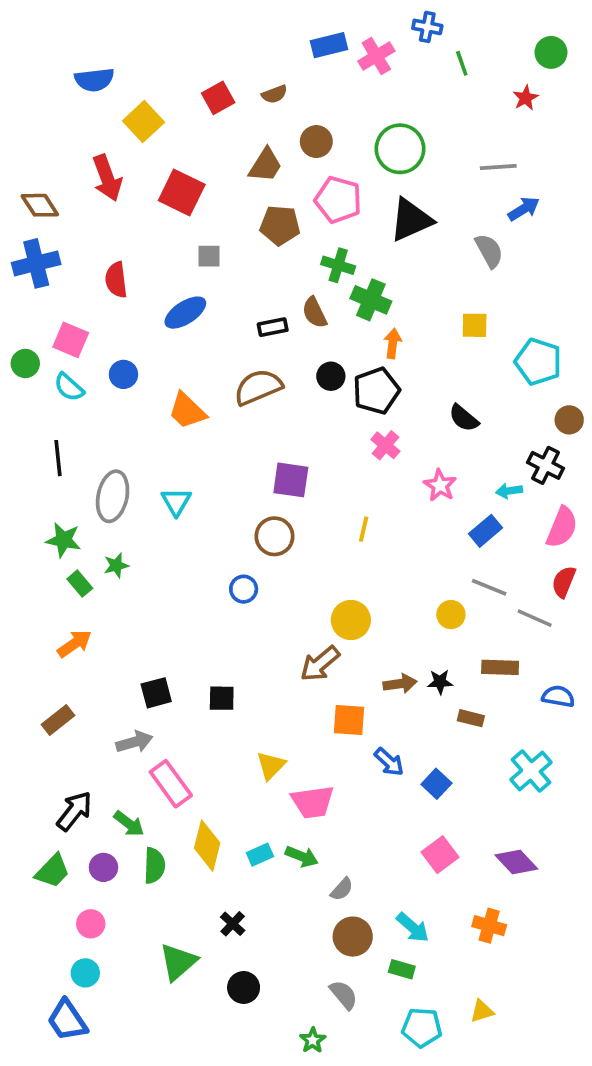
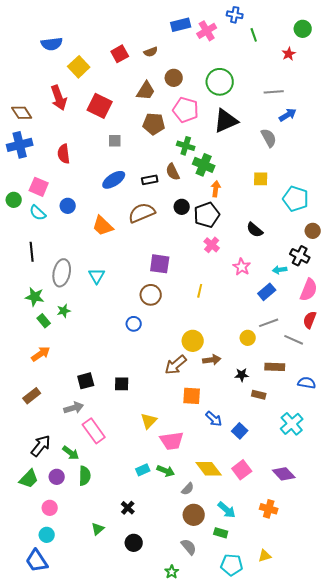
blue ellipse: (185, 313) -> (114, 180), moved
gray line: (489, 587) -> (269, 323), turned -42
brown arrow: (400, 684) -> (212, 360), moved
yellow diamond: (207, 846) -> (209, 469), moved, turned -52
green triangle: (178, 962) -> (98, 529), size x0.6

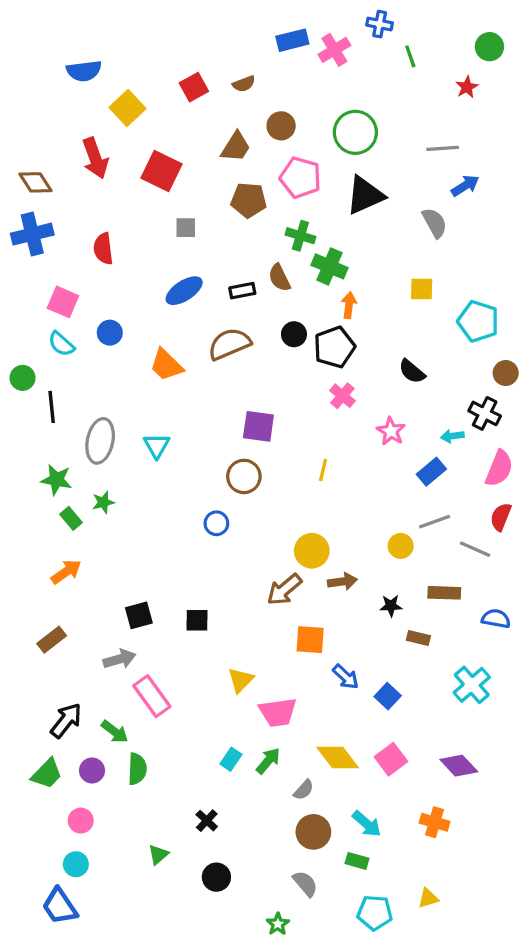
green circle: (14, 200) -> (23, 378), moved
cyan rectangle: (143, 470) -> (231, 759), turned -32
green arrow: (166, 471) -> (268, 761), turned -72

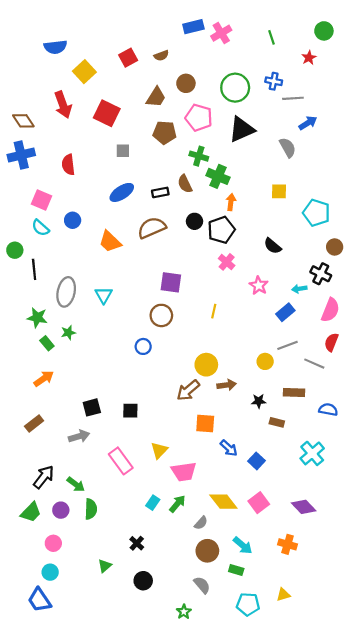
blue cross: (380, 24) -> (274, 81), moved
pink rectangle: (152, 696) -> (121, 461), moved

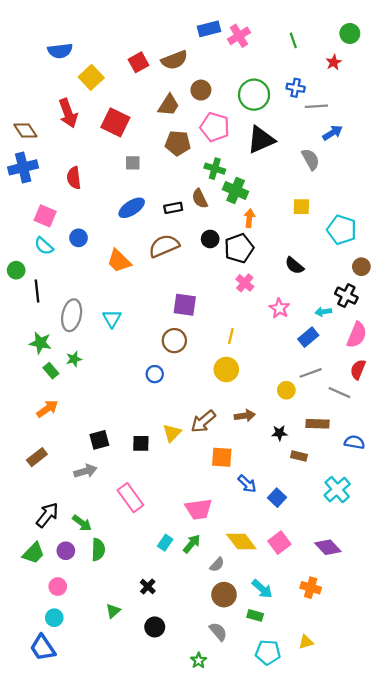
brown semicircle: (161, 56) -> (174, 60), size x1.6
yellow circle: (206, 365) -> (226, 369), moved
yellow triangle: (159, 450) -> (172, 433), moved

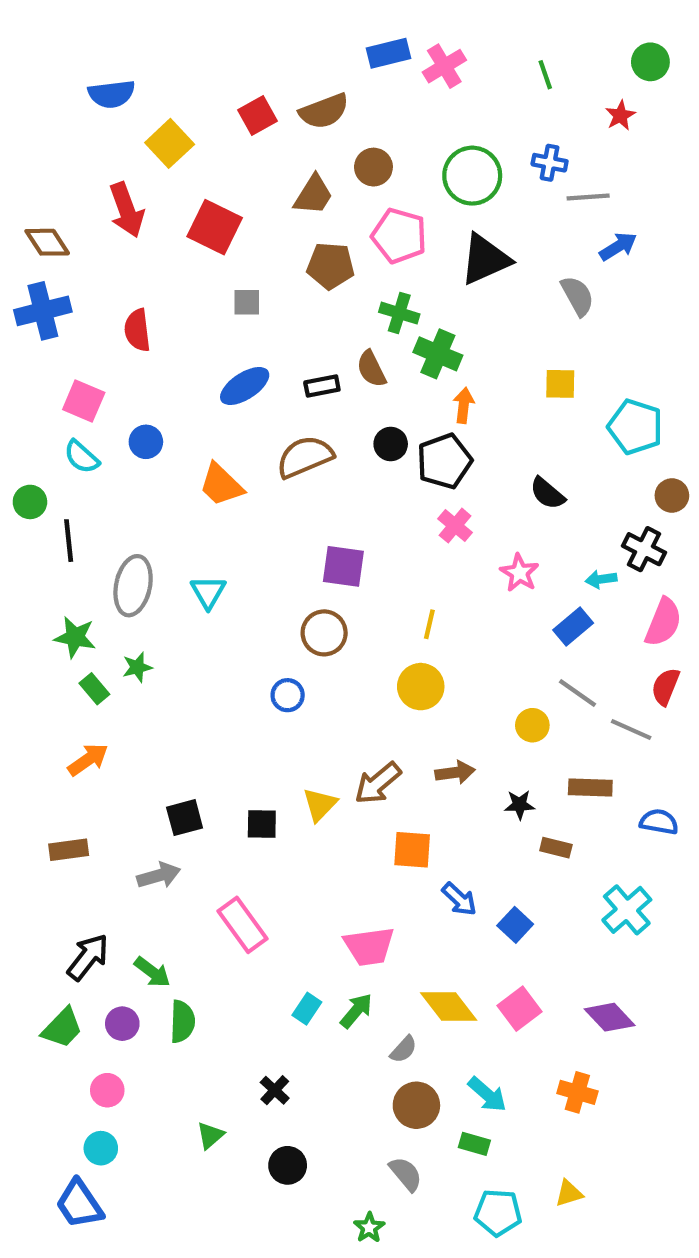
gray line: (311, 373) -> (577, 693), turned 55
brown rectangle: (37, 457) -> (69, 850), turned 30

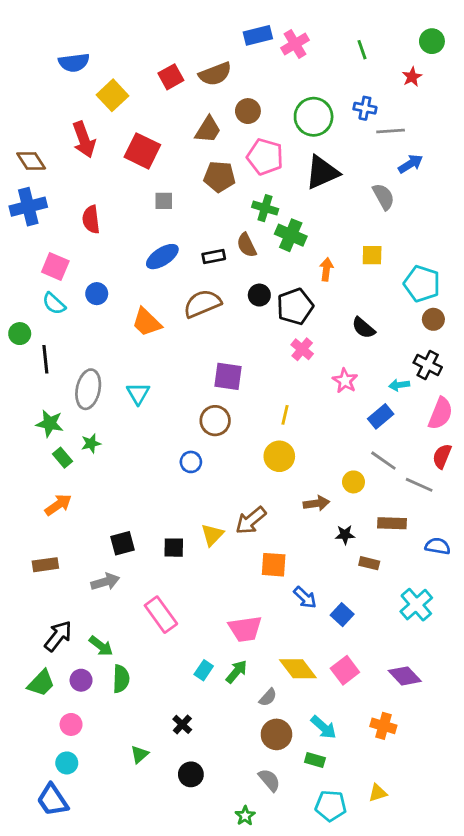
orange arrow: (464, 405) -> (326, 269), moved
brown circle: (672, 496) -> (433, 319), moved
brown arrow: (455, 772) -> (316, 503), moved

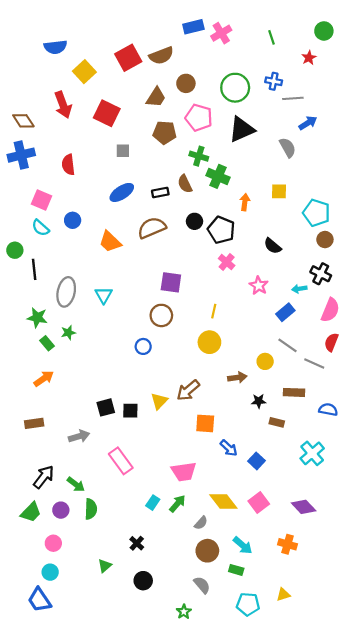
red square: (171, 77) -> (128, 58), size x1.4
black pentagon: (295, 306) -> (221, 230), turned -30
black square: (122, 543) -> (106, 407), moved

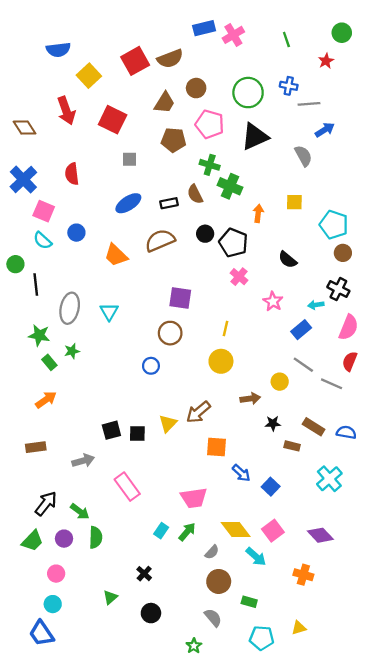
blue cross: (21, 155) -> (23, 179), moved, turned -30
brown rectangle: (294, 392) -> (314, 427), moved, turned 30
cyan arrow: (243, 545) -> (256, 557), moved

